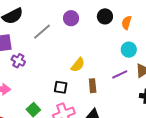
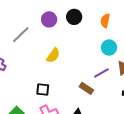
black circle: (105, 16) -> (74, 17), moved
yellow semicircle: (78, 65) -> (53, 55), moved
brown rectangle: (93, 86) -> (86, 88), moved, turned -48

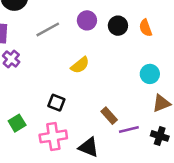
orange semicircle: (105, 21) -> (146, 28), moved, turned -48
purple line: (101, 73) -> (129, 130), moved

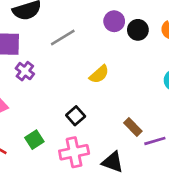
purple circle: (87, 20) -> (114, 21), moved
black square: (56, 103) -> (76, 116), turned 30

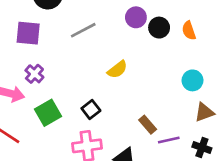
purple cross: (25, 71) -> (34, 74), moved
green square: (34, 140) -> (48, 113), moved, size x1.4

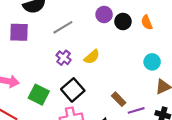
purple cross: (34, 74) -> (64, 58), moved
black square: (91, 109) -> (73, 90), size x1.5
green square: (48, 113) -> (39, 95), turned -30

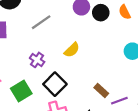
purple cross: (64, 58) -> (37, 60), moved
green square: (39, 95) -> (21, 91), turned 36

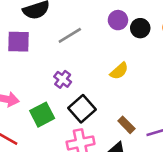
yellow semicircle: (72, 50) -> (119, 71), moved
brown rectangle: (101, 91) -> (126, 125), moved

